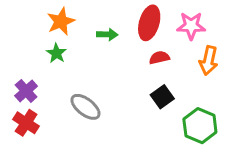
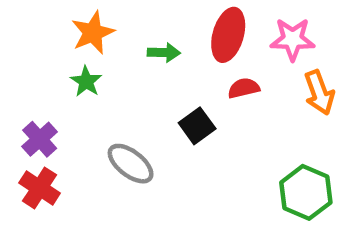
orange arrow: (209, 61) -> (319, 93), turned -32
black square: (162, 97) -> (197, 126), moved

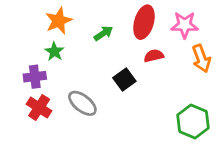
green arrow: (164, 53) -> (103, 33), turned -36
purple cross: (40, 139) -> (35, 77), moved, turned 35
red cross: (40, 188) -> (39, 108), moved

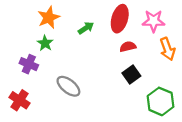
purple cross: (35, 77) -> (29, 64), turned 30
black square: (124, 80) -> (131, 75), moved
red cross: (39, 108) -> (19, 100), moved

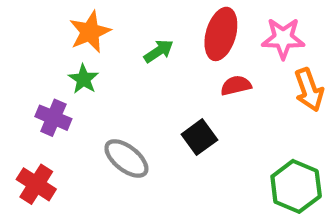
black square: (131, 75) -> (199, 137), moved

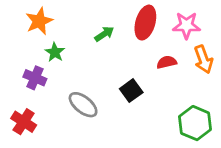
orange star: (90, 32) -> (39, 21), moved
red semicircle: (236, 86) -> (167, 62), moved

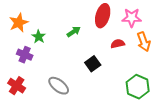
orange star: (39, 21) -> (19, 23), moved
green arrow: (104, 34) -> (74, 32), moved
gray ellipse: (83, 105) -> (59, 86), moved

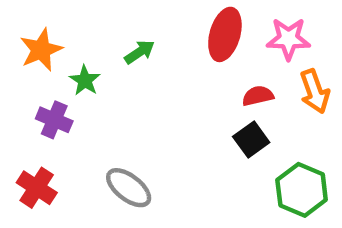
green arrow: (74, 32) -> (140, 52), moved
black square: (93, 64) -> (251, 140), moved

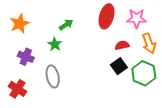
green star: (85, 80) -> (55, 44), moved
gray ellipse: (129, 188) -> (53, 76), moved, turned 40
green hexagon: (302, 190) -> (144, 73), moved

